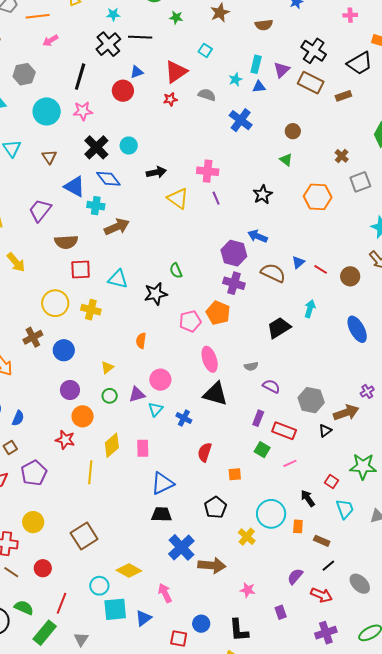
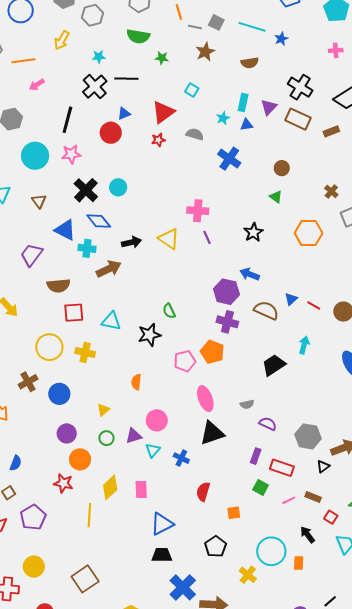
black arrow: (156, 172) -> (132, 242), moved
black triangle: (215, 394) -> (212, 433), turned -32
brown rectangle: (322, 541) -> (313, 497), moved

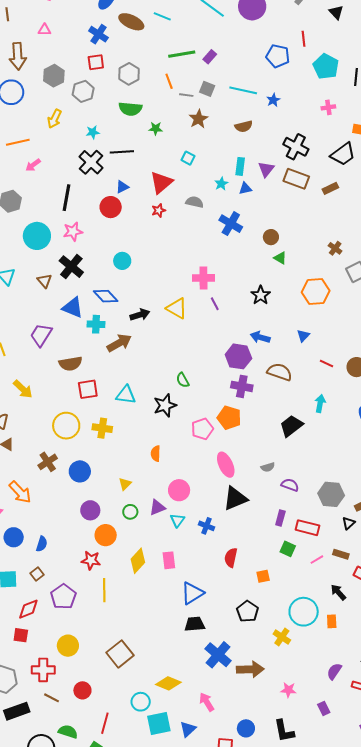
brown circle: (282, 168) -> (271, 237), moved
black cross: (86, 190) -> (71, 267), moved
blue triangle: (291, 299) -> (303, 336), moved
yellow line: (89, 515) -> (104, 590), moved

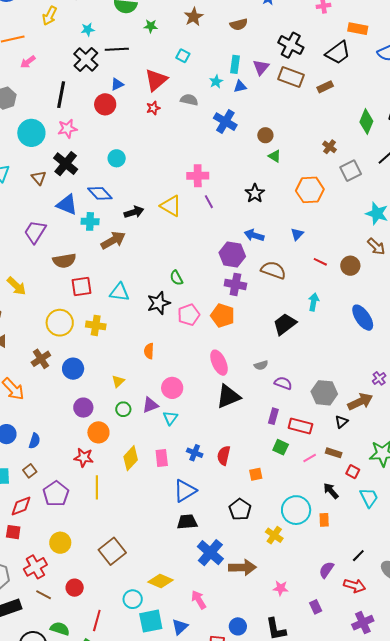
pink pentagon: (202, 429) -> (189, 315), moved
blue cross: (206, 526) -> (195, 453), moved
red cross: (43, 670) -> (35, 567), turned -30

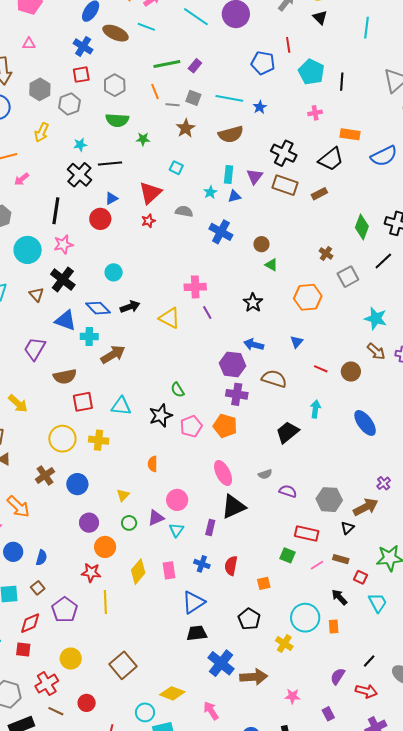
brown semicircle: (239, 24) -> (231, 134), size x1.4
black arrow: (134, 212) -> (130, 307), moved
purple rectangle: (273, 416) -> (210, 528), moved

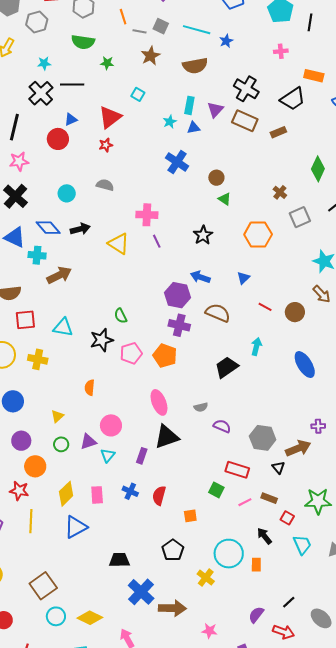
gray semicircle: (184, 211) -> (105, 185), moved
purple cross: (384, 483) -> (318, 426), turned 32
black triangle: (347, 528) -> (278, 468), turned -32
blue triangle: (193, 602) -> (76, 527), moved
cyan circle: (145, 712) -> (56, 616), moved

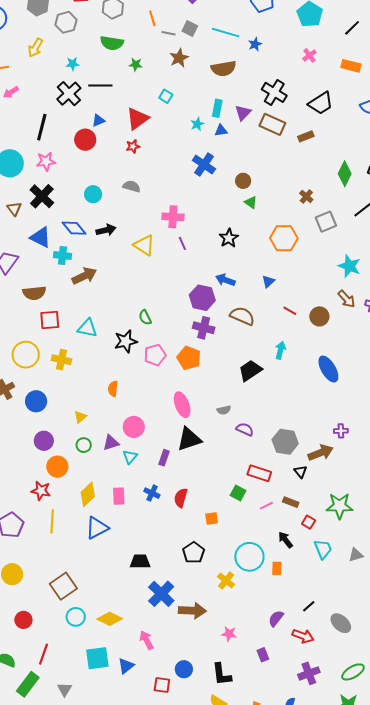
black line: (310, 22) -> (352, 28), moved, turned 36
pink cross: (281, 51) -> (309, 55), turned -32
orange rectangle: (314, 76) -> (351, 66), moved

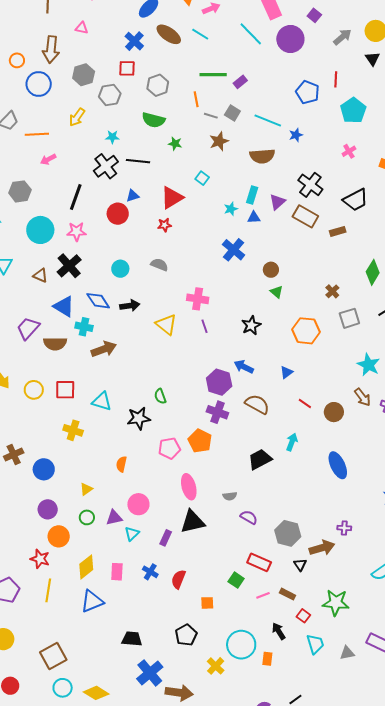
brown triangle: (14, 209) -> (40, 276), turned -35
brown semicircle: (34, 293) -> (55, 344), moved
yellow circle: (26, 355) -> (34, 390), moved, size x0.7
pink pentagon: (155, 355) -> (169, 448), moved

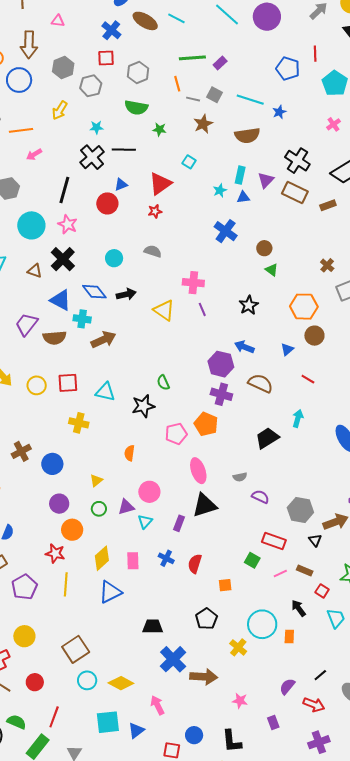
pink star: (76, 232) -> (68, 224), turned 30
brown circle: (334, 412) -> (314, 336), moved

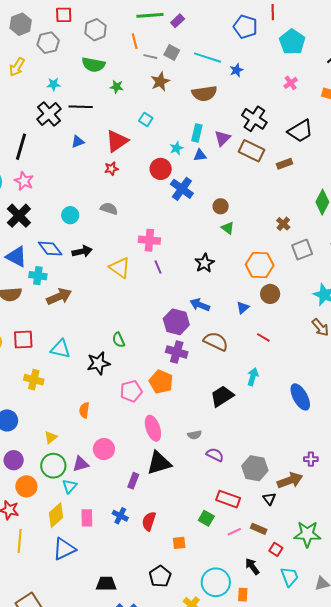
red circle: (107, 203) -> (161, 169), moved
green circle: (99, 509) -> (53, 466), size x1.6
cyan triangle: (145, 522) -> (70, 486), moved

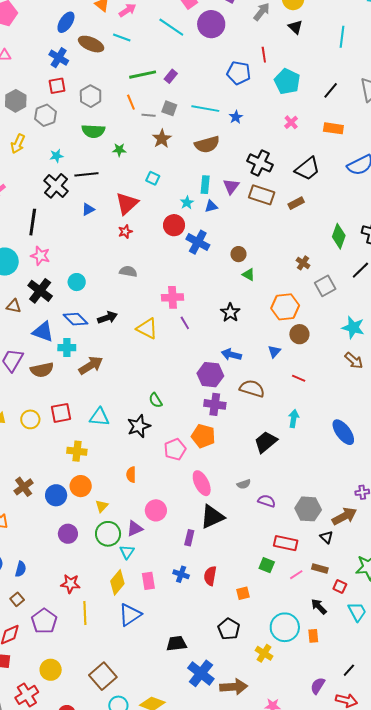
cyan circle: (70, 215) -> (77, 282), moved
orange circle: (26, 486) -> (81, 486), moved

